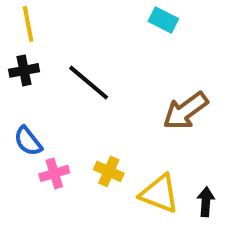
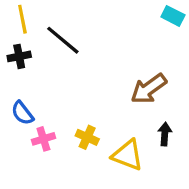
cyan rectangle: (163, 20) -> (173, 16), moved
black line: (89, 83) -> (63, 40), moved
black arrow: (206, 202) -> (165, 134), moved

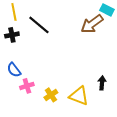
brown arrow: (149, 89) -> (92, 24), moved
yellow cross: (87, 137) -> (51, 95), moved, turned 32

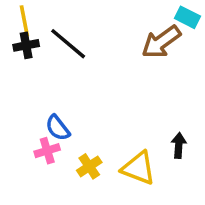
black cross: (12, 35) -> (26, 45), moved
blue semicircle: (14, 70) -> (58, 128), moved

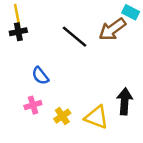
black line: (68, 44) -> (74, 37), moved
blue semicircle: (58, 128) -> (40, 76), moved
black arrow: (179, 145) -> (125, 101), size x1.5

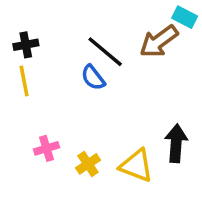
yellow line: (17, 15) -> (24, 81), moved
blue semicircle: (40, 76) -> (93, 78), moved

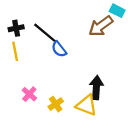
black line: (105, 52) -> (45, 33), moved
black arrow: (176, 143) -> (96, 88), moved
pink cross: (47, 148) -> (29, 94), turned -32

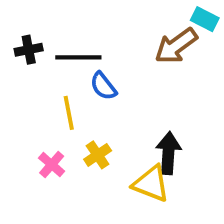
black line: (45, 33) -> (78, 57), turned -40
yellow line: (15, 51) -> (69, 113), moved
yellow cross: (56, 104) -> (98, 155), moved

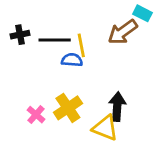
blue semicircle: (103, 86) -> (72, 60), turned 132
yellow line: (69, 113) -> (81, 45), moved
yellow cross: (98, 155) -> (68, 108), size x1.5

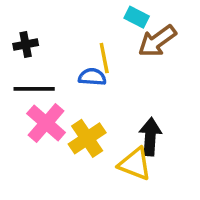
cyan rectangle: (143, 13) -> (137, 17), moved
black line: (55, 40) -> (34, 89), moved
pink cross: (36, 115) -> (46, 123), moved, size x1.6

